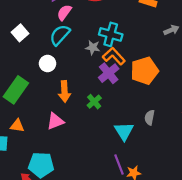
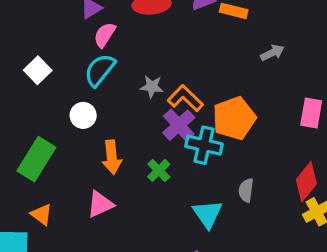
cyan cross: (111, 34) -> (204, 145), moved
orange triangle: (17, 126) -> (42, 214), turned 32

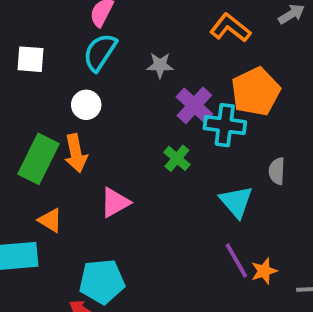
white square: (38, 70) -> (30, 59), turned -36
orange L-shape: (185, 98) -> (230, 28), moved
orange arrow: (112, 157) -> (76, 153), moved

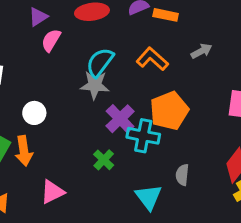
cyan semicircle: (100, 52) -> (100, 62), moved
gray star: (160, 65) -> (95, 85), size x1.4

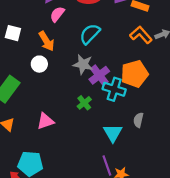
orange L-shape: (152, 59) -> (141, 35), moved
gray star: (95, 85) -> (83, 64), moved
orange arrow: (24, 151) -> (46, 41), moved, turned -30

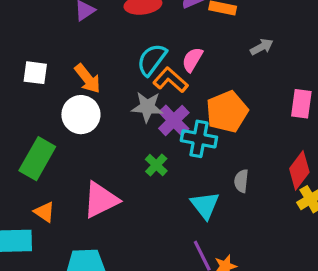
pink semicircle: (57, 14) -> (192, 60), moved
orange L-shape: (141, 35) -> (170, 80), moved
white circle: (39, 64) -> (81, 115), size x1.5
pink triangle: (45, 121) -> (101, 200), size x1.4

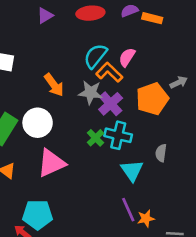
gray arrow: (262, 47) -> (179, 82), moved
orange arrow: (88, 79) -> (54, 85), moved
white circle: (81, 115) -> (38, 123), moved
cyan cross: (199, 139) -> (118, 135), moved

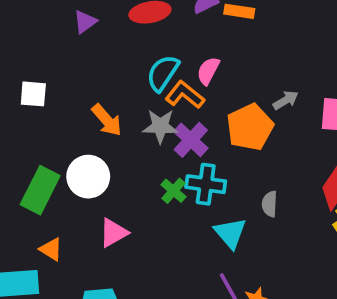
pink triangle: (51, 163) -> (113, 233), size x0.7

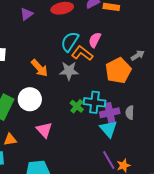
purple cross: (191, 140) -> (110, 113), moved, turned 36
pink triangle: (113, 233) -> (44, 130), turned -42
orange triangle: (51, 249) -> (10, 140), turned -40

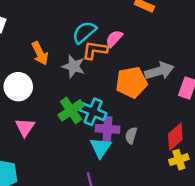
orange L-shape: (82, 53) -> (95, 50), turned -45
gray arrow: (138, 55) -> (159, 71), size x1.6
green cross: (77, 106) -> (71, 110), size x1.5

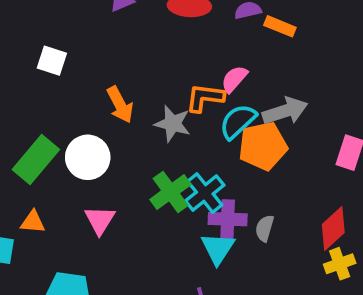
cyan semicircle: (84, 32) -> (238, 121), moved
gray arrow: (159, 71) -> (285, 111), moved
cyan cross: (93, 112) -> (205, 193), turned 30

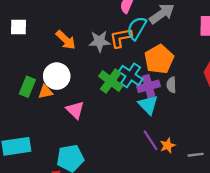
orange L-shape: (205, 98) -> (121, 38), moved
orange pentagon: (263, 146) -> (159, 59), moved
green rectangle: (36, 159) -> (27, 87), size x0.7
orange triangle: (33, 222) -> (45, 92), moved

